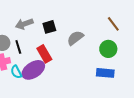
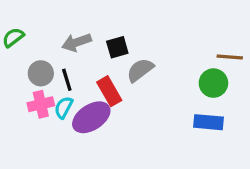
brown line: (113, 24) -> (230, 57), moved, turned -49
gray semicircle: (75, 38) -> (140, 70), moved
cyan semicircle: (16, 72) -> (64, 107), moved, turned 56

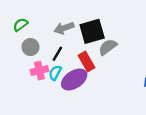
black square: (117, 47) -> (92, 31), size x1.6
gray circle: (41, 73) -> (30, 47), moved
black line: (67, 80) -> (57, 54), turned 48

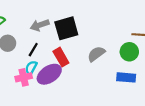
gray semicircle: (108, 47) -> (96, 54), moved
pink cross: (39, 71) -> (24, 77), moved

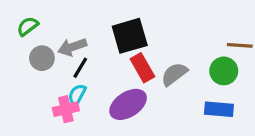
gray arrow: (40, 25) -> (72, 47), moved
red rectangle: (61, 57) -> (142, 68), moved
purple ellipse: (49, 74) -> (128, 104), moved

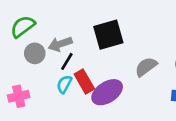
green semicircle: (28, 26) -> (23, 27), size x1.4
red rectangle: (142, 68) -> (84, 82), moved
pink cross: (66, 109) -> (19, 96), moved

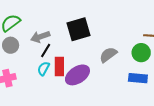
gray circle: (35, 53) -> (11, 45), moved
red rectangle: (84, 82) -> (59, 66), turned 30

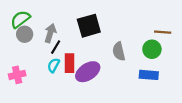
gray arrow: (40, 37) -> (50, 33), turned 126
gray circle: (11, 45) -> (25, 34), moved
gray semicircle: (108, 55) -> (119, 51), turned -66

